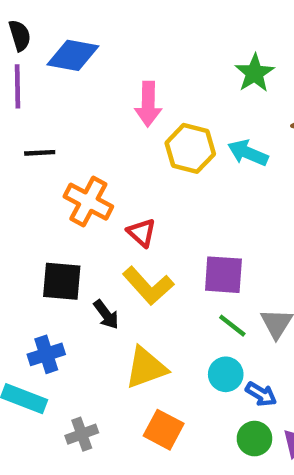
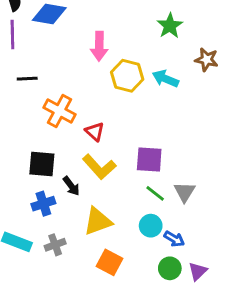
blue cross: (46, 354) -> (43, 204), moved
gray cross: (82, 434) -> (55, 245), moved

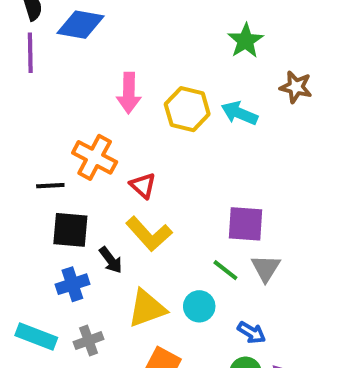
pink arrow: (99, 46) -> (129, 93), moved
black line: (27, 79) -> (50, 186), moved
purple square: (149, 160) -> (246, 224), moved
cyan circle: (151, 226) -> (199, 306), moved

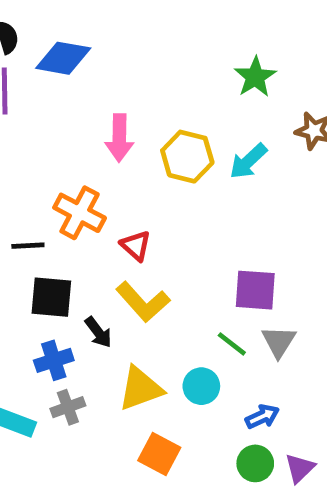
cyan arrow: (239, 113) -> (248, 161), turned -66
blue arrow: (252, 333) -> (262, 417), turned -56
gray cross: (89, 341) -> (68, 407), moved

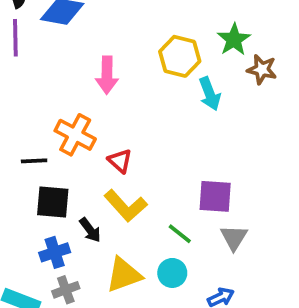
green star: (255, 77) -> (234, 40), moved
yellow hexagon: (187, 157) -> (180, 56), moved
cyan arrow: (248, 161) -> (210, 94), turned -68
green line: (232, 344) -> (180, 234), moved

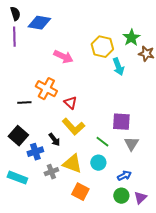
pink arrow: (107, 75) -> (63, 57), turned -66
black square: (53, 202) -> (18, 136), moved, turned 36
yellow triangle: (124, 275) -> (72, 164), turned 40
gray cross: (66, 290) -> (51, 172), moved

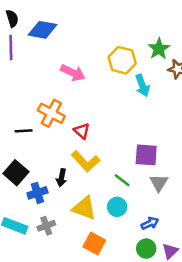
black arrow: (54, 140) -> (61, 178), turned 48
gray cross: (51, 172) -> (46, 226), moved

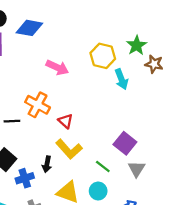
purple square: (146, 155) -> (125, 143), turned 35

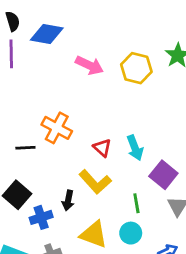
pink arrow: (57, 68) -> (89, 65), moved
cyan arrow: (121, 79) -> (135, 148), moved
red triangle: (66, 121) -> (102, 148), moved
green line: (103, 167) -> (136, 203), turned 42

